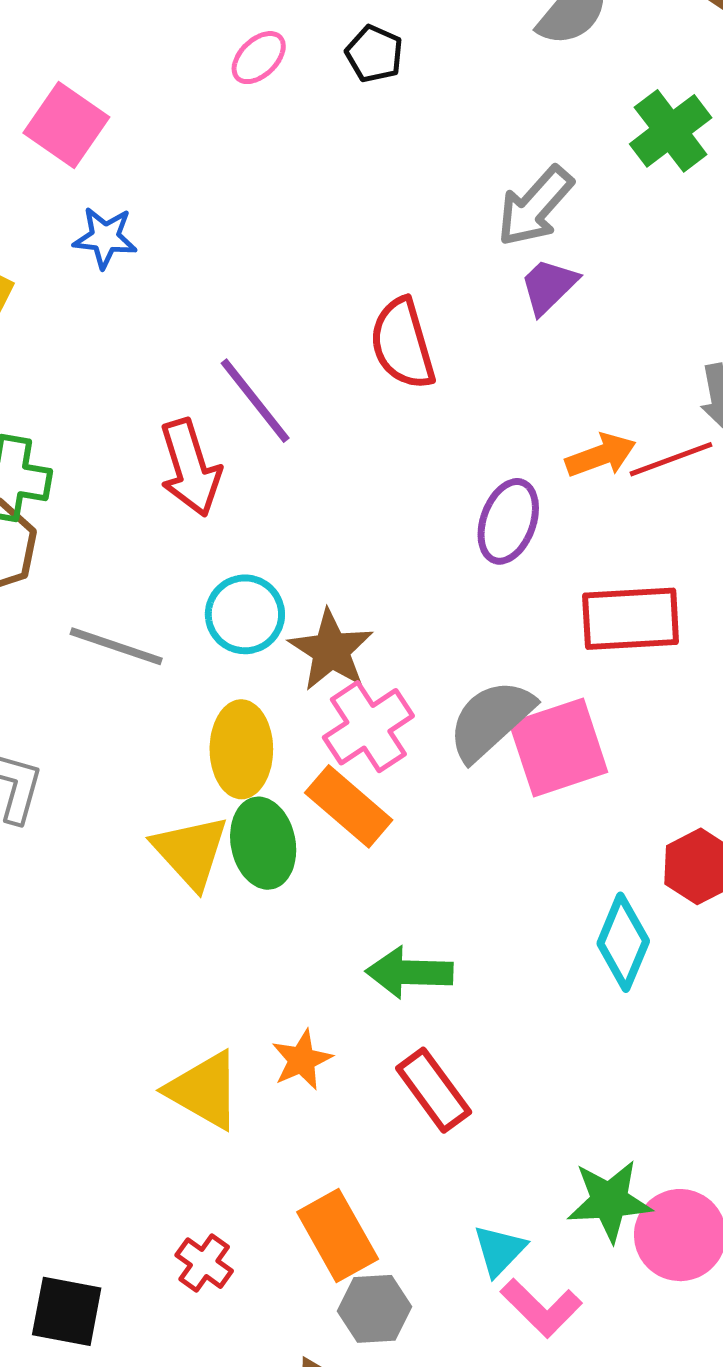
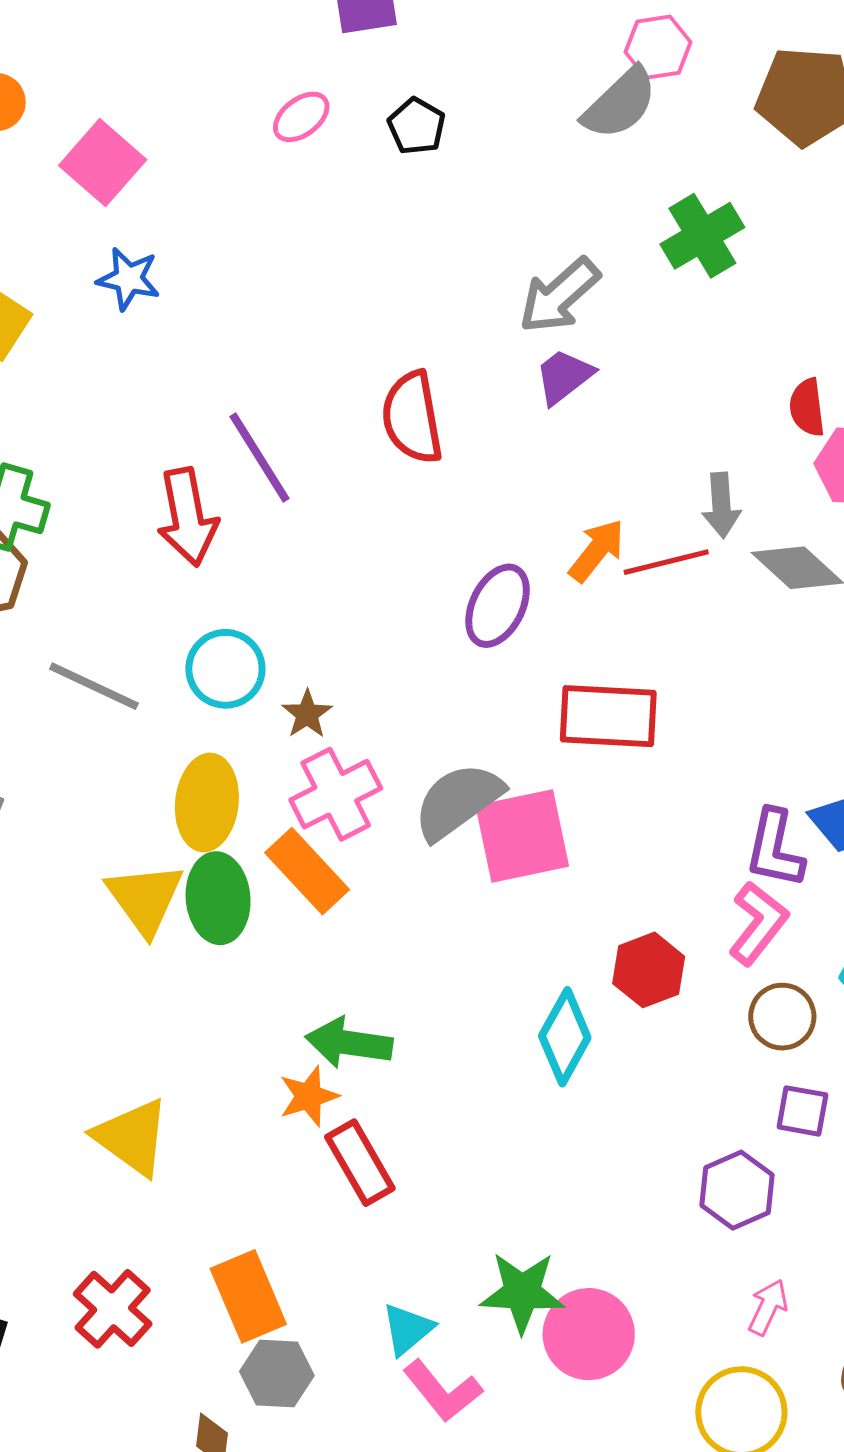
orange arrow: (601, 455) -> (597, 550), turned -38
brown star: (331, 650) -> (307, 714), size x0.6
orange star: (302, 1060) -> (309, 1096), moved
red cross: (204, 1263) -> (113, 1309), size x1.4

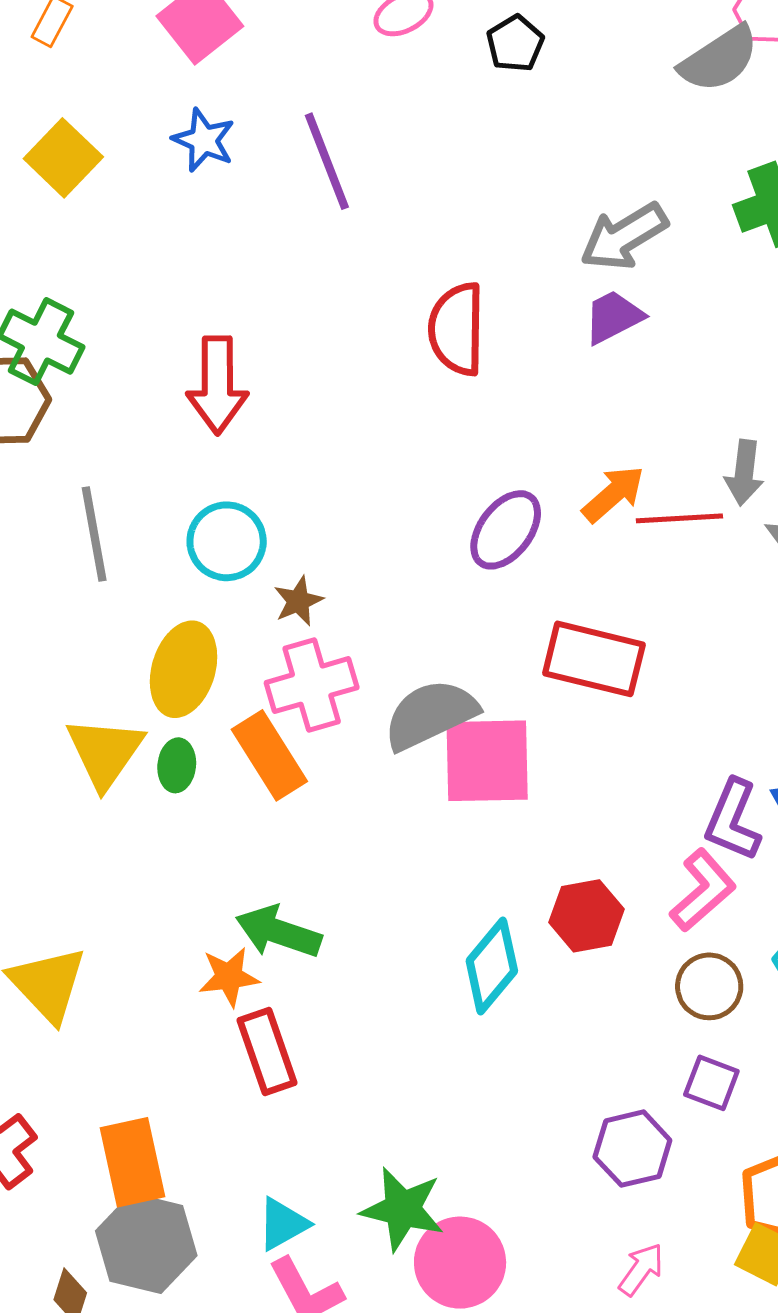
purple line: (259, 458) -> (327, 161), moved
gray line: (94, 686) -> (94, 534), turned 44
green ellipse: (218, 898) -> (177, 765), size x0.6
gray hexagon: (277, 1373) -> (146, 1243), size x1.4

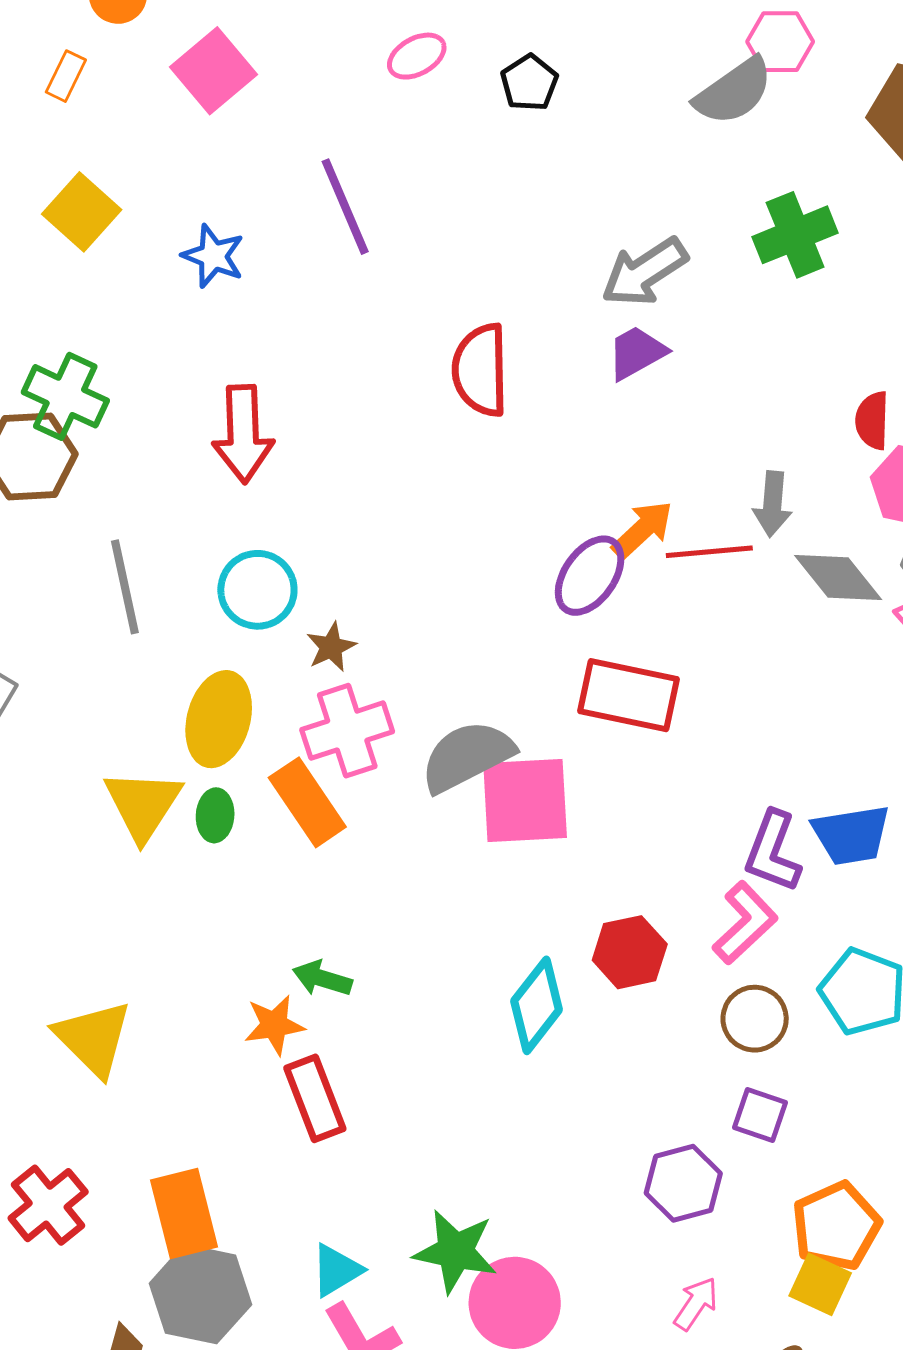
blue star: (204, 140) -> (213, 256), moved
purple ellipse: (506, 530) -> (590, 576), moved
green arrow: (278, 932) -> (322, 978), size x0.7

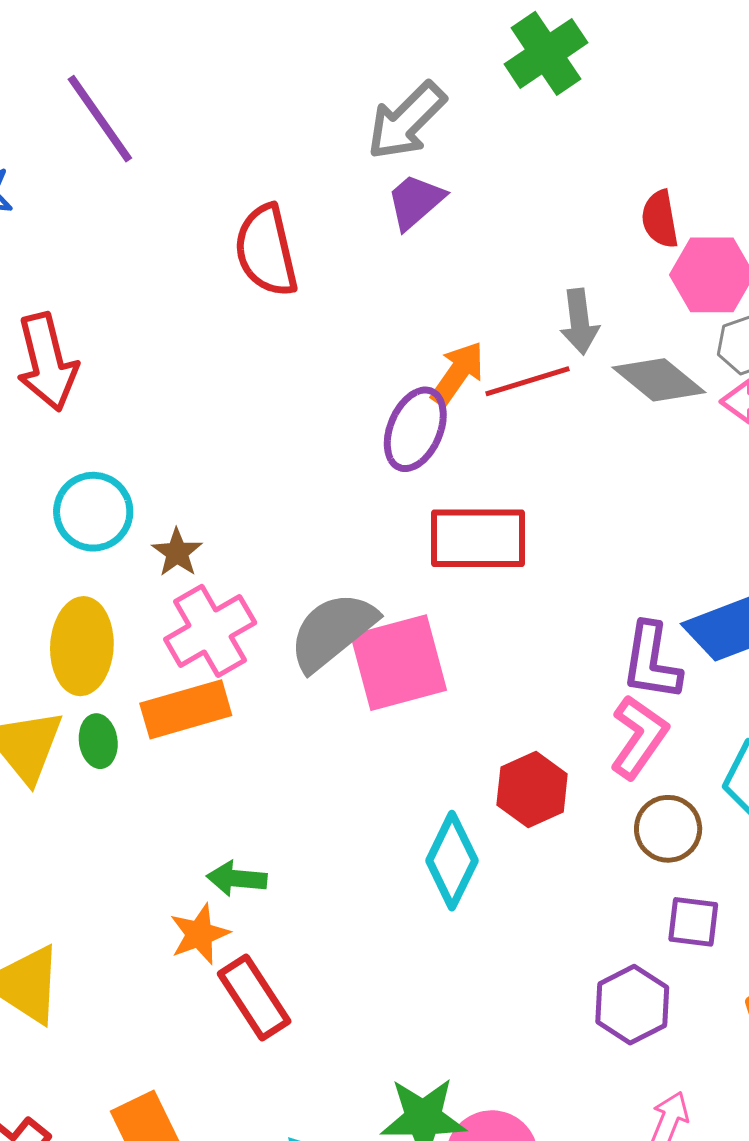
orange rectangle: (307, 802) -> (186, 709), turned -60

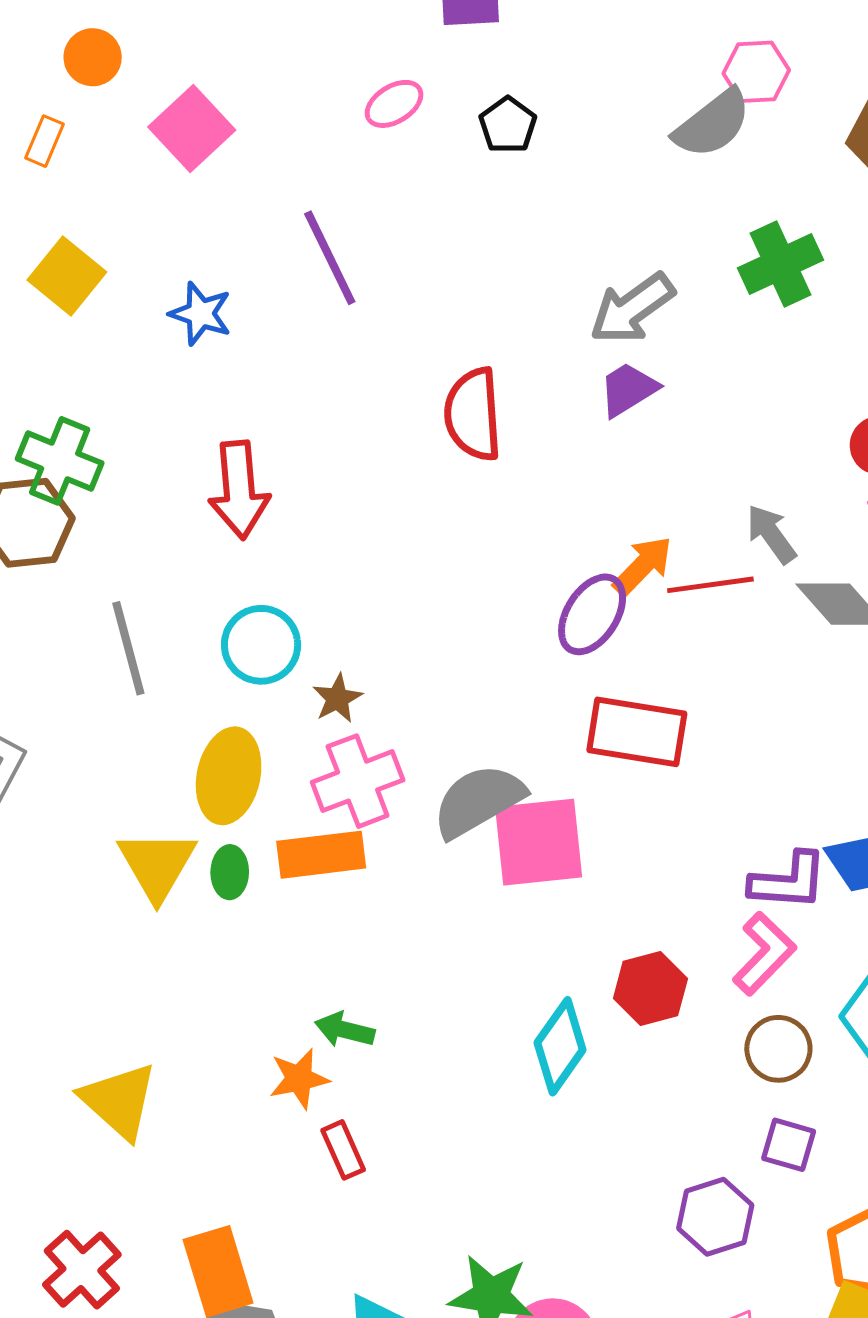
gray arrow: (579, 322) -> (771, 534), turned 142
purple L-shape: (651, 662) -> (788, 881), turned -104
red rectangle: (254, 997) -> (343, 1150), size x0.7

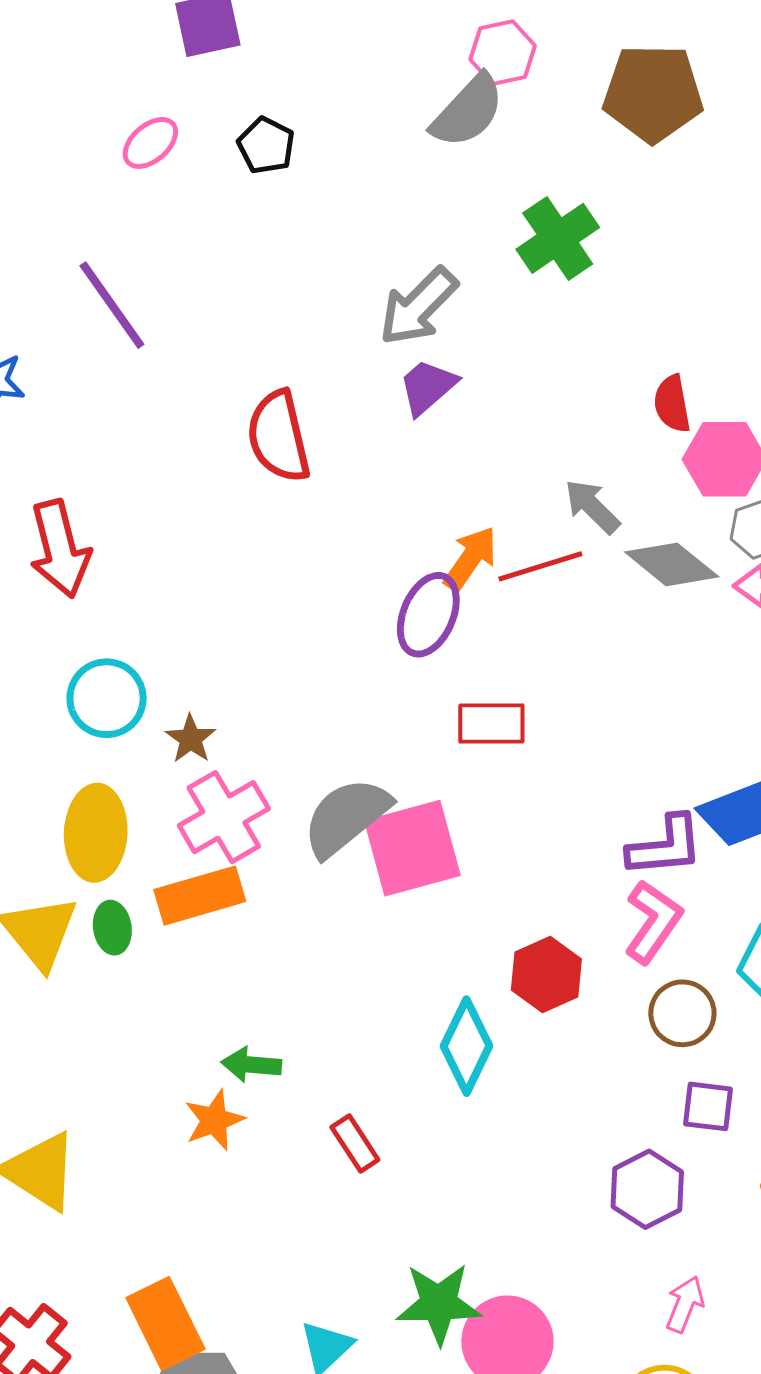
red rectangle: (637, 732) -> (491, 723), size x0.7
red rectangle: (343, 1150) -> (355, 1144), moved

